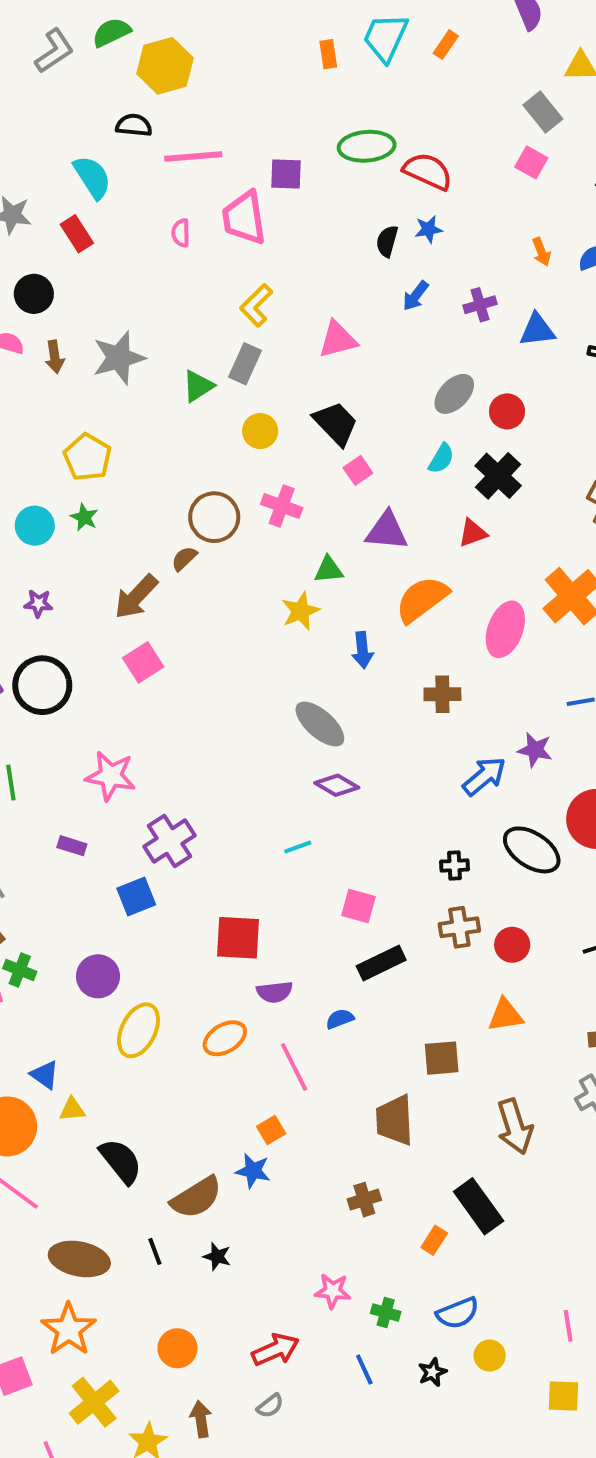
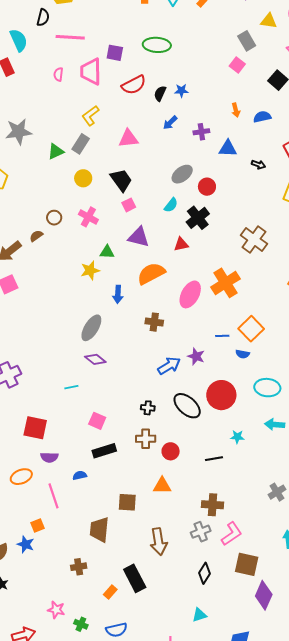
black semicircle: (134, 125) -> (43, 17), turned 90
red semicircle: (428, 171) -> (134, 85), moved, turned 120
brown circle: (214, 517) -> (54, 218), size x0.6
gray ellipse: (320, 724) -> (91, 328), turned 72

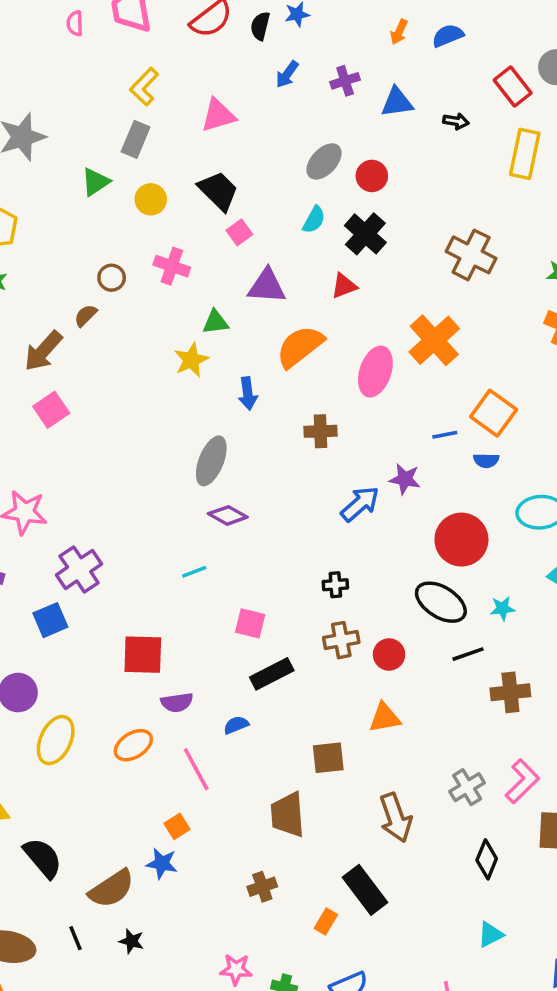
orange arrow: (236, 110) -> (399, 32), turned 48
green triangle: (56, 151) -> (96, 182), moved
black ellipse: (187, 406) -> (441, 602), moved
brown cross: (212, 505) -> (510, 692), moved

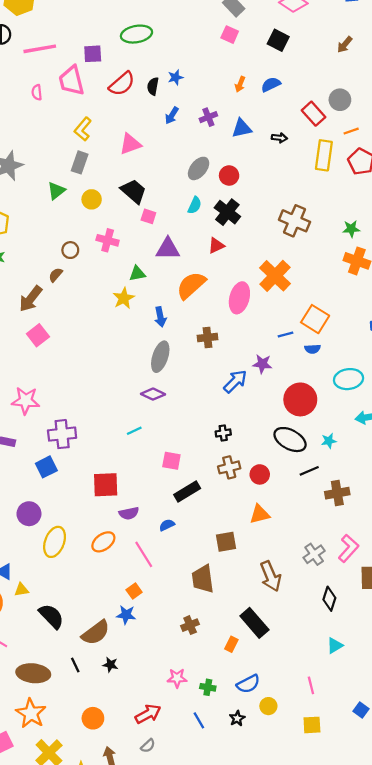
pink square: (239, 232) -> (148, 216), turned -32
gray ellipse: (211, 461) -> (160, 357), moved
purple cross: (79, 569) -> (62, 434), turned 32

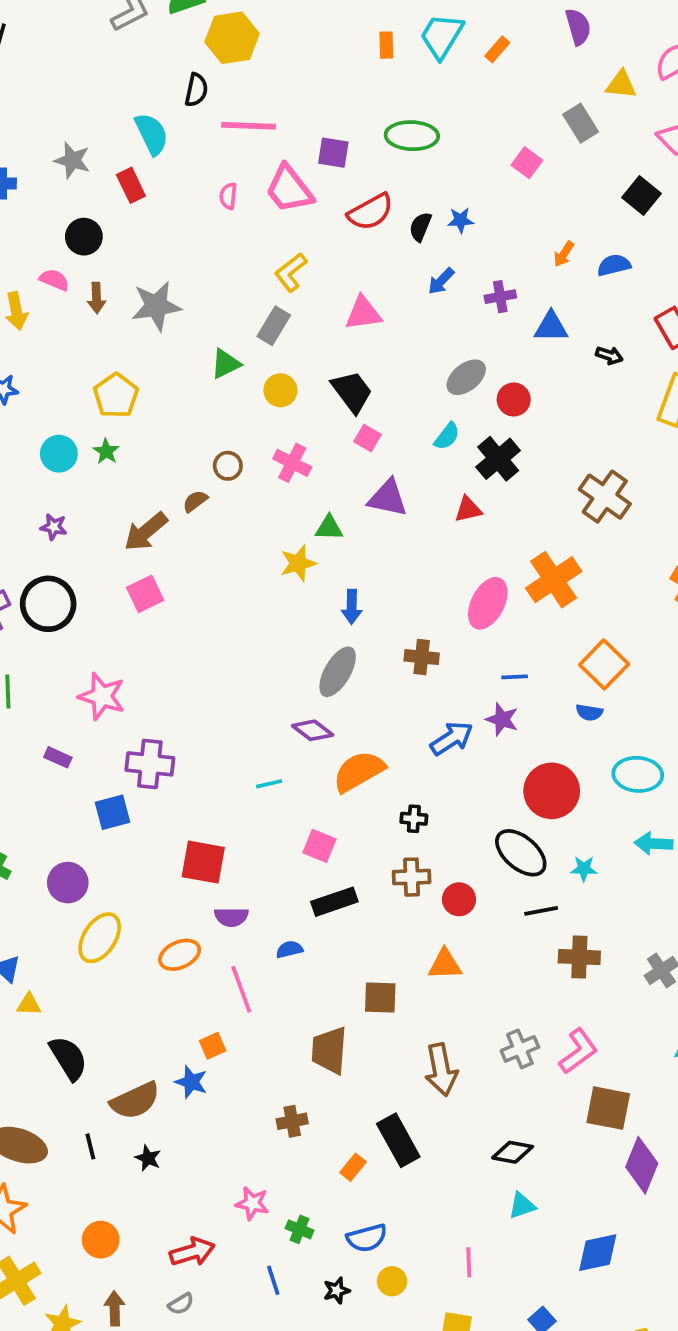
pink square: (230, 35) -> (527, 163), moved
pink trapezoid: (71, 81) -> (289, 189), turned -36
orange semicircle: (191, 285) -> (359, 771), moved
blue line: (285, 335) -> (515, 677), moved
black diamond: (329, 599) -> (513, 1152), moved, turned 70

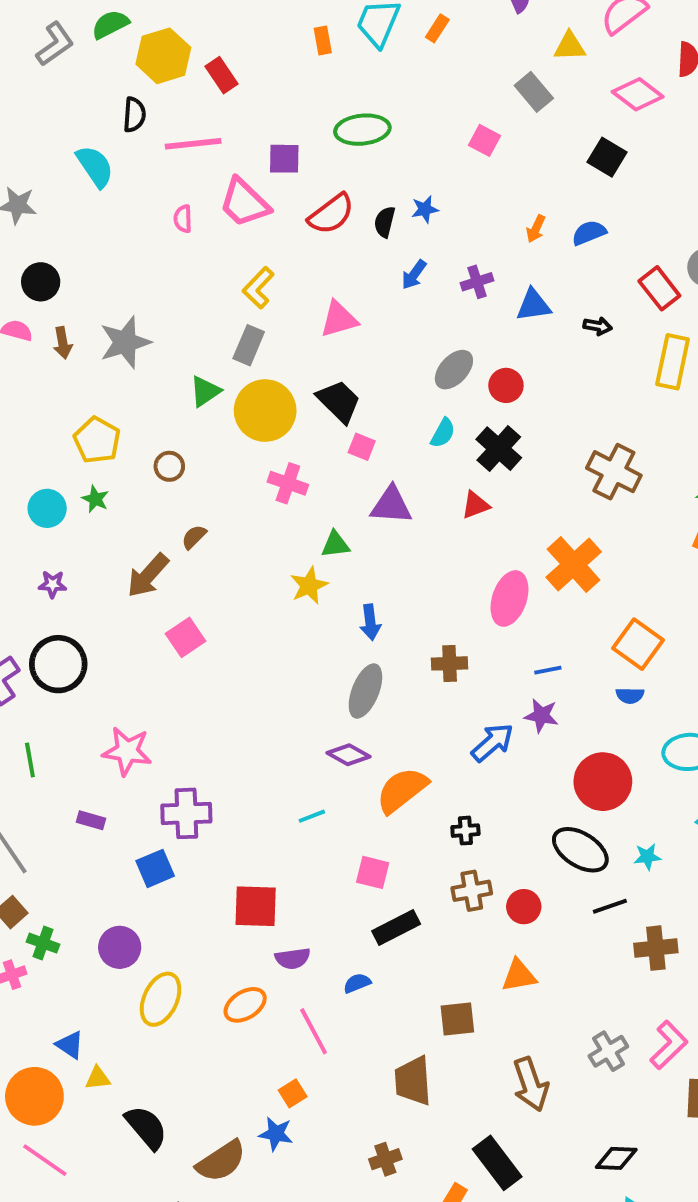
red rectangle: (131, 185) -> (222, 75), moved
yellow circle: (280, 390) -> (265, 411), size x1.8
brown circle: (228, 466) -> (169, 466), moved
pink square: (145, 594) -> (185, 637), moved

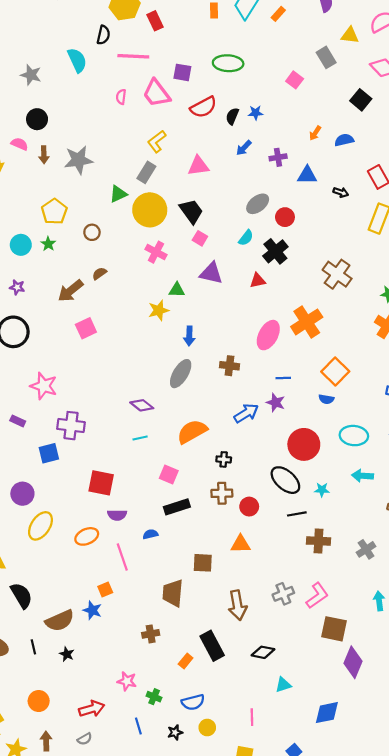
purple diamond: (349, 755) -> (142, 405), moved
black diamond: (616, 1158) -> (263, 652), moved

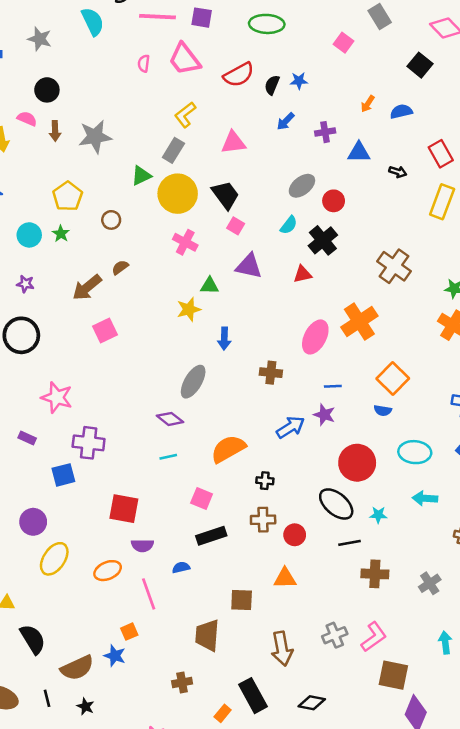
purple square: (182, 72) -> (202, 18), moved
gray ellipse: (181, 374) -> (193, 382), moved

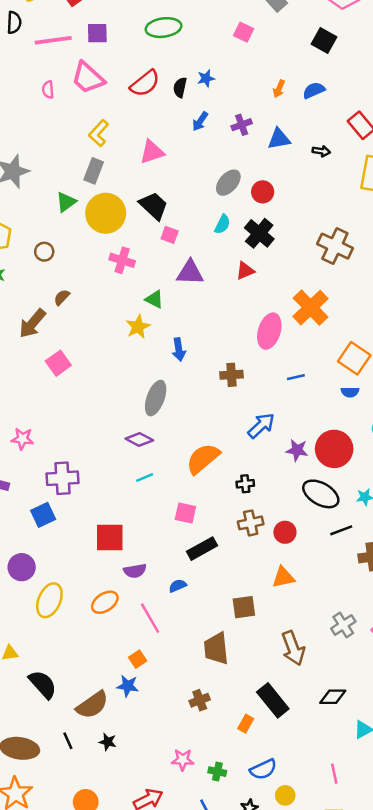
green triangle: (210, 286) -> (154, 299), turned 36
pink star: (57, 397) -> (22, 439), size x0.7
purple star: (324, 415) -> (297, 450), moved

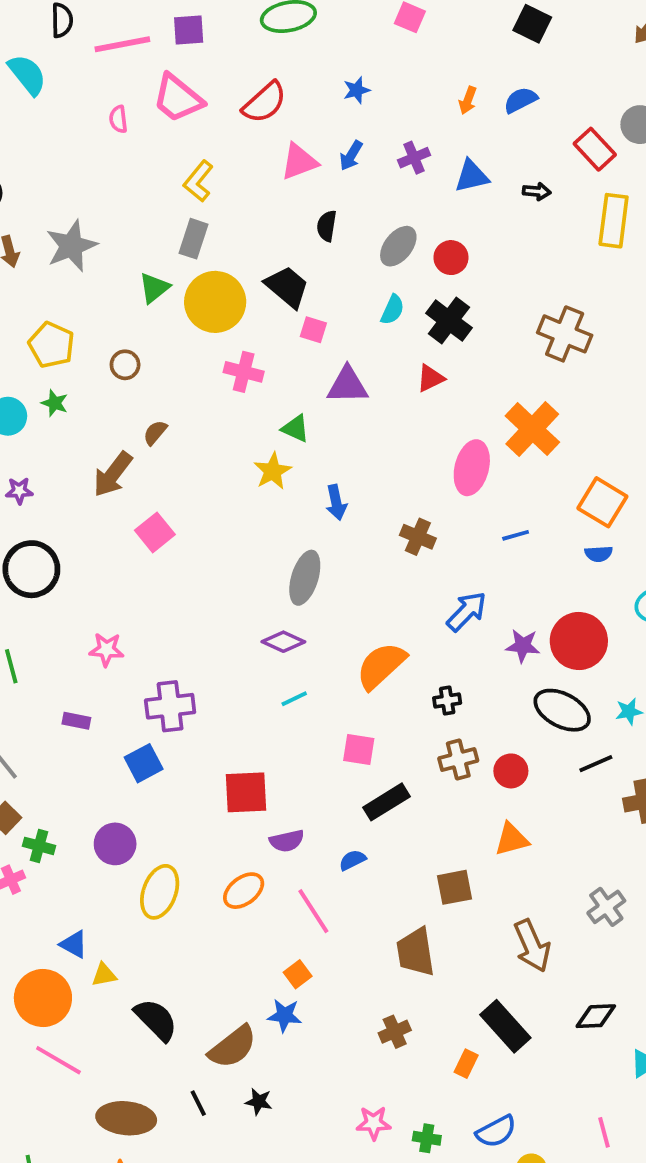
black semicircle: (180, 87) -> (327, 226), moved
pink triangle: (152, 152) -> (299, 162), moved
brown cross: (231, 375) -> (418, 537), turned 30

